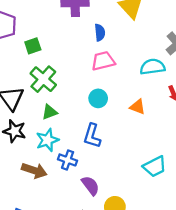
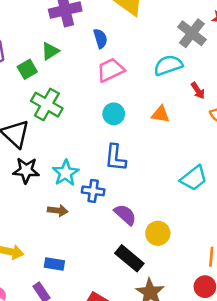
green triangle: (49, 112) -> (50, 51), moved
brown arrow: (34, 170) -> (58, 211), size x0.7

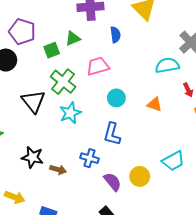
pink trapezoid: (111, 70) -> (98, 66), moved
black star: (26, 170) -> (33, 157), moved
cyan star: (66, 173) -> (70, 113), moved
yellow circle: (158, 233) -> (140, 176), moved

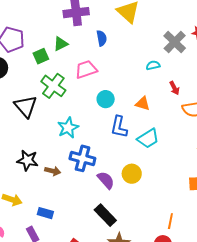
cyan semicircle: (167, 65) -> (153, 65), size x0.6
cyan star: (70, 113) -> (68, 128), moved
blue L-shape: (112, 134) -> (119, 127), moved
blue cross: (90, 158) -> (82, 158), size x1.4
cyan trapezoid: (173, 161) -> (148, 138), moved

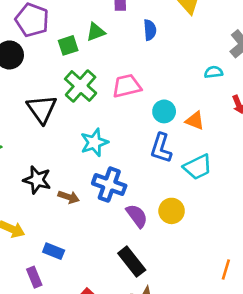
pink trapezoid: (86, 69) -> (127, 86), moved
cyan circle: (106, 99) -> (164, 111), moved
orange line: (170, 221) -> (226, 269), moved

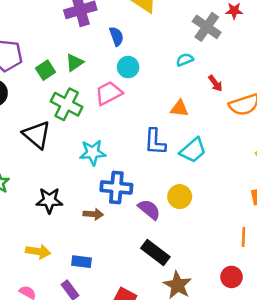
green triangle: (96, 32) -> (74, 63), moved
cyan circle: (164, 111) -> (128, 67), moved
cyan star: (94, 142) -> (93, 153), turned 30
brown arrow: (69, 197) -> (93, 214), moved

